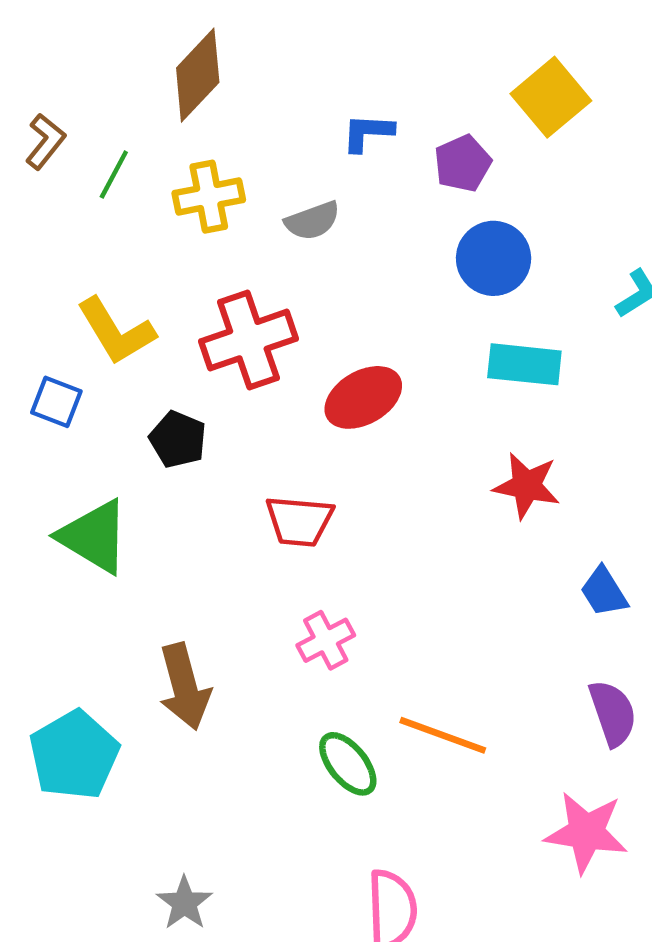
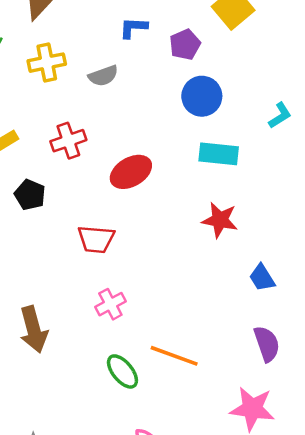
red cross: (248, 340) -> (68, 141), size x0.7

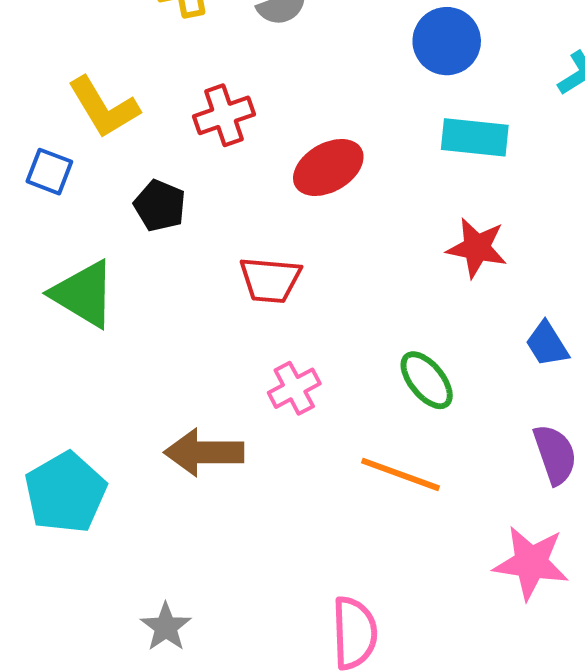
brown arrow: (34, 329) -> (204, 452), moved, turned 105
green ellipse: (122, 371) -> (427, 380), moved

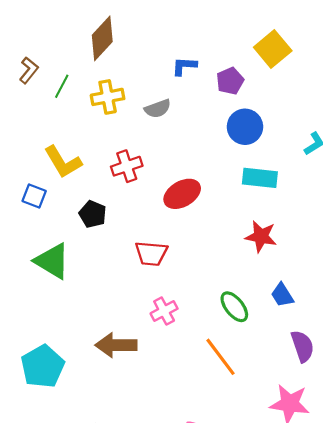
blue trapezoid: (547, 344) -> (282, 295), moved
orange line: (401, 474) -> (220, 357), turned 33

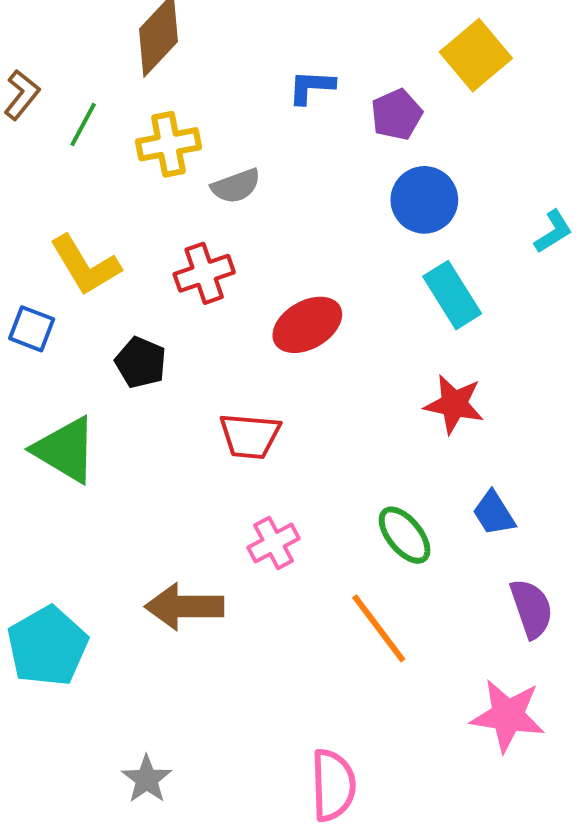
gray semicircle: (158, 109) -> (236, 186), moved
cyan rectangle: (260, 178) -> (452, 295), turned 52

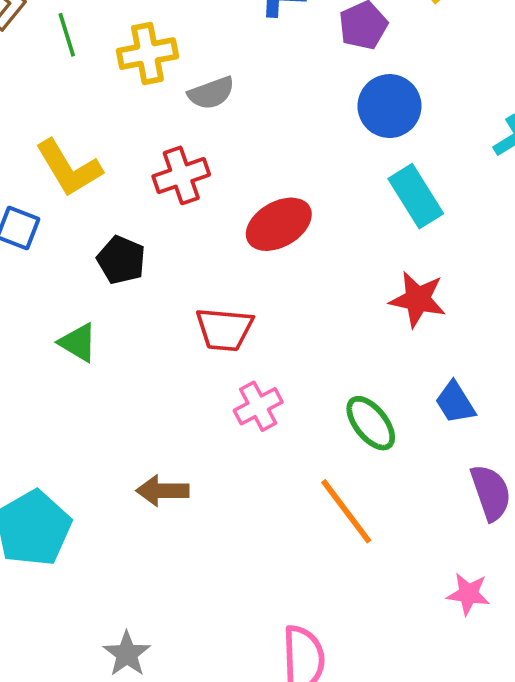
green line: (83, 124) -> (67, 35), turned -45
green triangle: (65, 450) -> (78, 342), moved, size x0.6
pink cross: (274, 543) -> (258, 406), moved
brown arrow: (184, 607) -> (162, 491), size x0.7
pink star: (508, 716) -> (468, 594), size x0.6

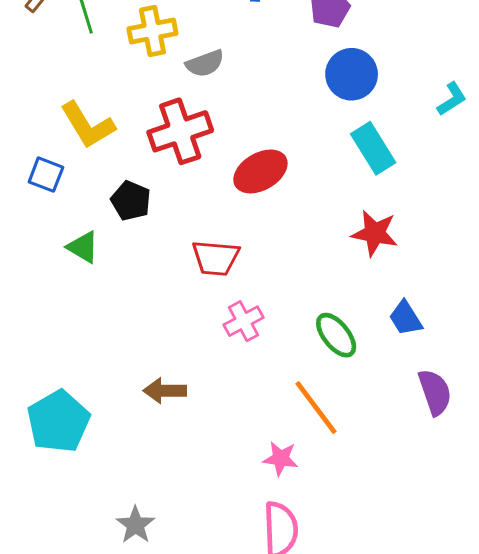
red cross: (181, 175) -> (180, 131), size x1.4
green triangle: (78, 342) -> (83, 247), moved
pink star: (468, 594) -> (281, 459), moved

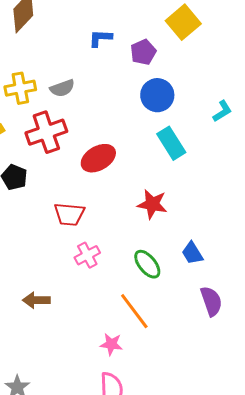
yellow cross: (152, 31) -> (20, 88), moved
red star: (375, 233) -> (152, 204), moved

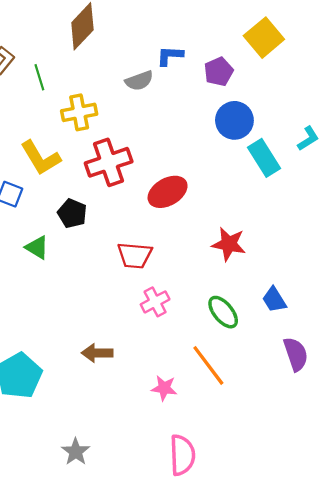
gray semicircle: (62, 88) -> (139, 81), moved
cyan rectangle: (171, 143) -> (264, 158), moved
pink star: (111, 344) -> (164, 388), moved

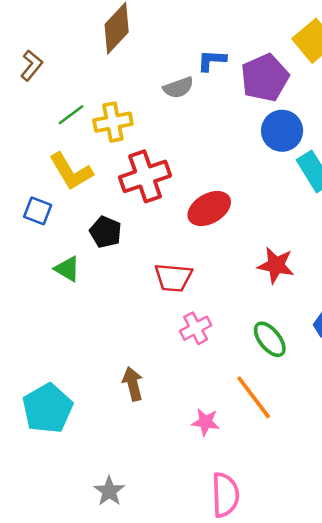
purple pentagon: (219, 72) -> (265, 78), size x1.5
green line: (39, 77) -> (71, 115), moved, turned 70
brown arrow: (97, 353) -> (133, 384), turned 76

